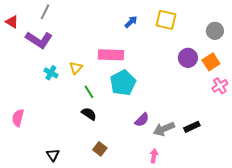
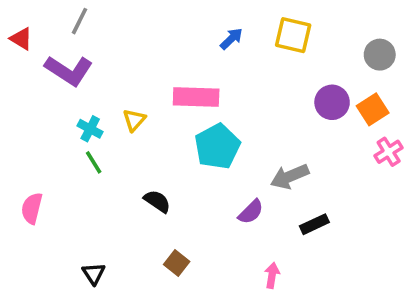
green line: (89, 92) -> (94, 162), moved
black rectangle: (192, 127) -> (314, 224), moved
gray arrow: (164, 129) -> (290, 176), moved

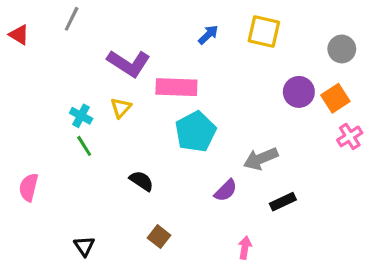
purple L-shape: (69, 71) -> (129, 63), moved

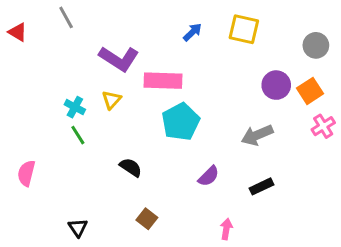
gray line: (72, 19) -> (66, 17), turned -55
gray arrow: (261, 159) -> (257, 135), moved

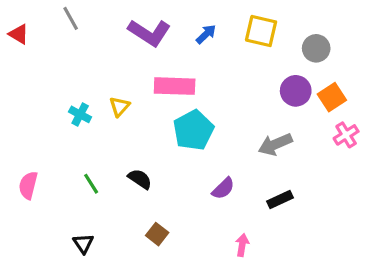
gray circle: (316, 45) -> (316, 48), moved
purple L-shape: (119, 59) -> (149, 33), moved
green line: (78, 135) -> (91, 184), moved

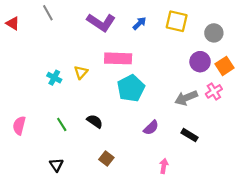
pink cross: (346, 135) -> (214, 91), moved
black rectangle: (280, 199) -> (189, 135), turned 56

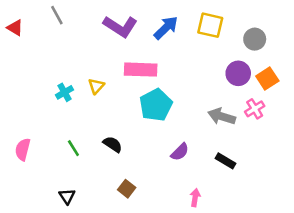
blue arrow: (139, 23) -> (166, 28), size x1.5
cyan cross: (54, 78) -> (65, 92), turned 32
gray arrow: (186, 98) -> (222, 116), turned 40

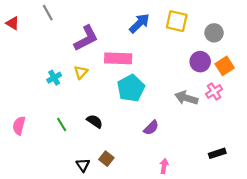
purple L-shape: (120, 26) -> (86, 38), moved, turned -60
black rectangle: (226, 161) -> (217, 153), moved, turned -49
black triangle: (67, 196) -> (83, 165), moved

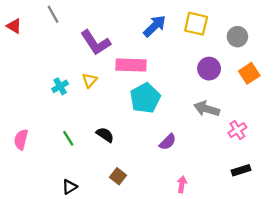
purple L-shape: (86, 38) -> (96, 43), turned 84
purple circle: (200, 62) -> (209, 69), moved
pink cross: (214, 91) -> (237, 130), moved
black triangle: (83, 165) -> (70, 187), moved, turned 32

